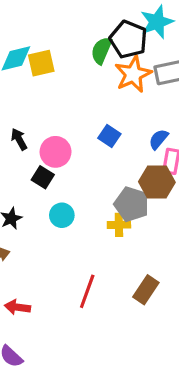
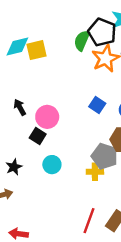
blue square: (109, 136) -> (97, 105), moved
red line: (87, 291) -> (89, 221), moved

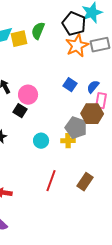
green semicircle: (82, 41) -> (38, 31), moved
cyan circle: (52, 165) -> (41, 141), moved
red line: (89, 221) -> (51, 181), moved

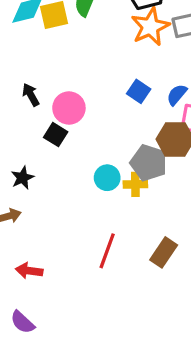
cyan circle: (41, 141) -> (107, 178), moved

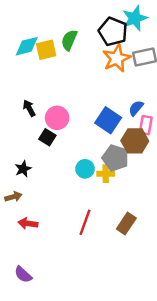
blue square: (139, 91) -> (108, 120), moved, size x1.5
red arrow: (29, 271) -> (28, 223), moved

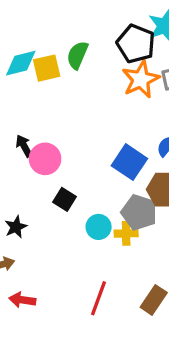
pink circle: (57, 118) -> (45, 159), moved
black square: (47, 137) -> (64, 199), moved

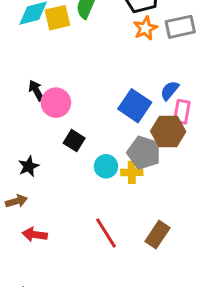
orange star: (141, 79) -> (145, 28), size x0.7
red line: (99, 298) -> (106, 233), turned -52

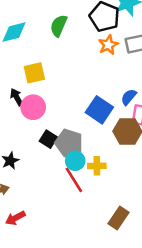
yellow square: (57, 18) -> (34, 73), moved
gray pentagon: (144, 153) -> (69, 143), moved
red line: (106, 233) -> (74, 180), moved
red arrow: (35, 235) -> (15, 218), turned -36

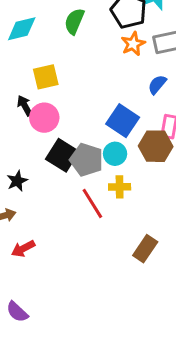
blue semicircle: (129, 97) -> (157, 84), moved
black square: (48, 139) -> (62, 155), size x1.5
cyan circle: (75, 161) -> (115, 154), moved

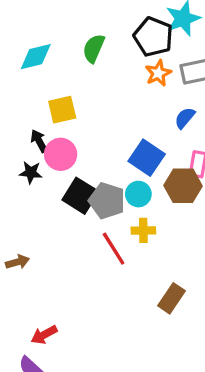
black star: (17, 181) -> (31, 173), moved, turned 30
red arrow: (23, 249) -> (44, 335), moved

